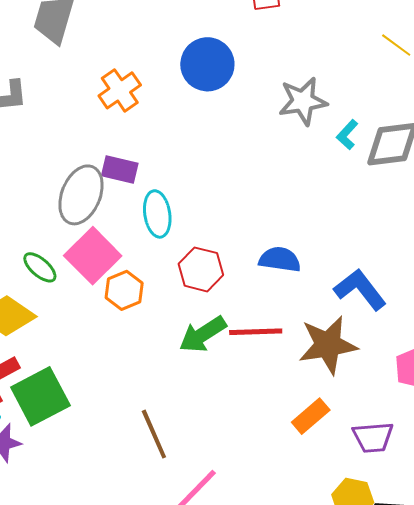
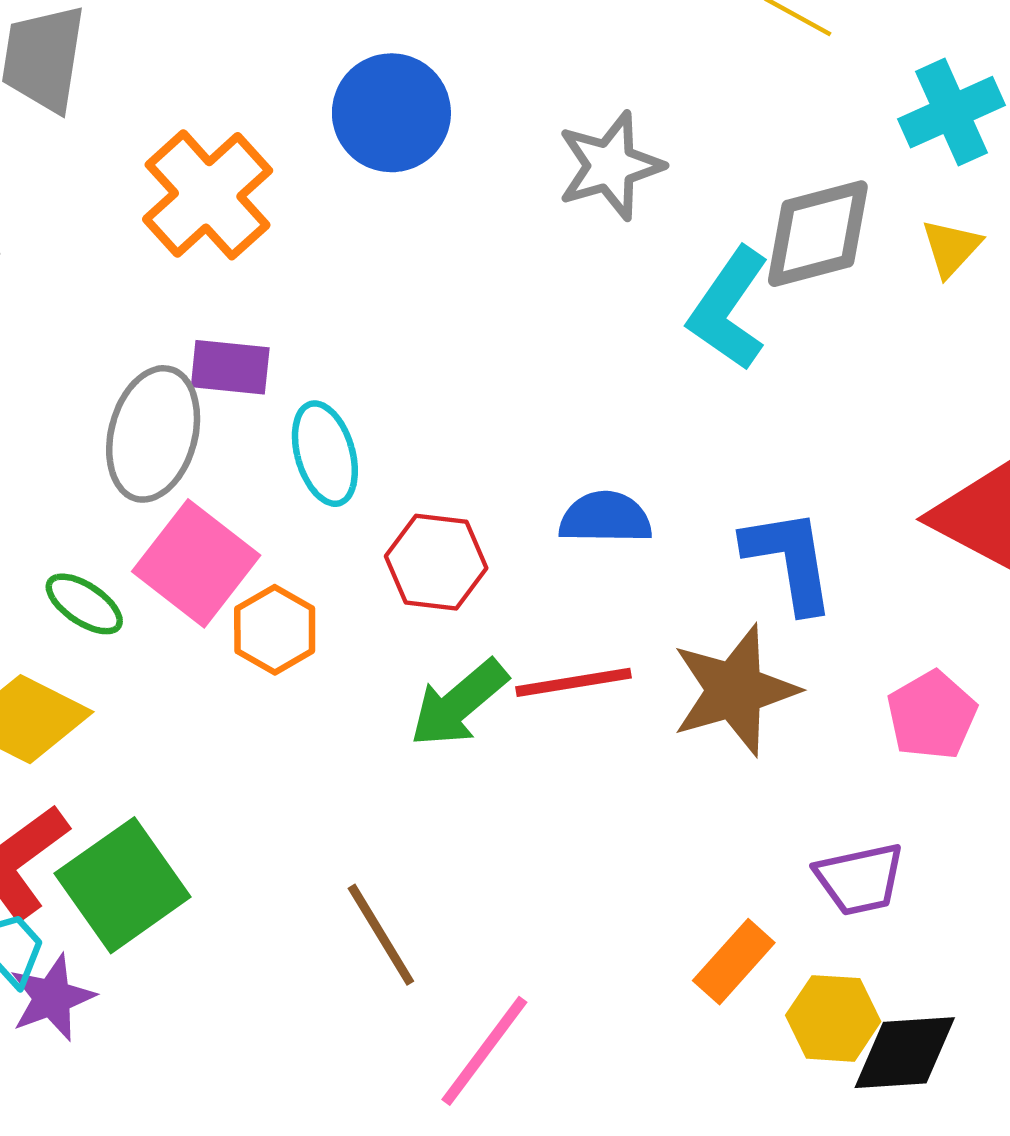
orange cross: (120, 90) -> (208, 195), size x1.4
cyan L-shape: (347, 135) -> (729, 309), moved, size x1.8
blue L-shape: (360, 289) -> (789, 560), turned 36
orange rectangle: (311, 416) -> (734, 962), moved

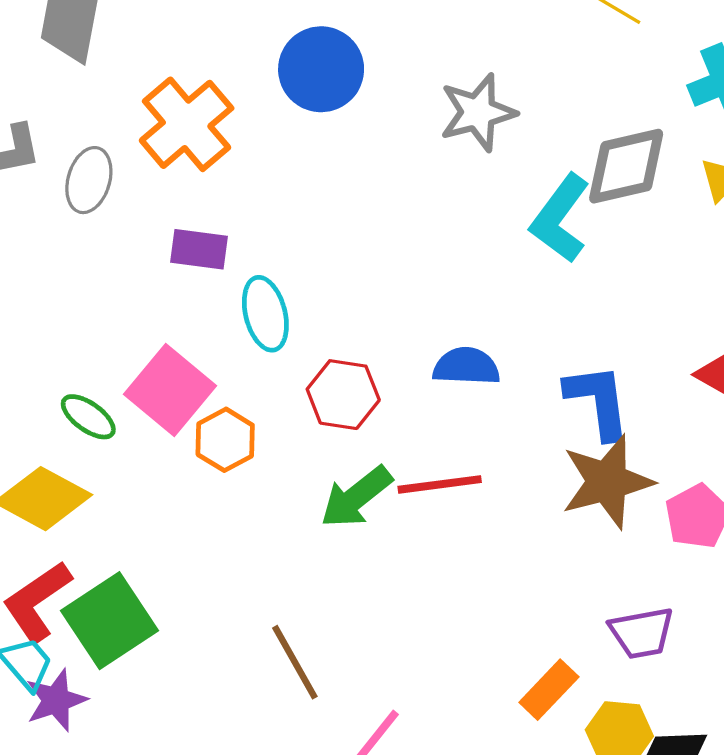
gray ellipse: (153, 434) -> (89, 180), moved, size x0.7
brown star: (735, 690) -> (607, 482), moved

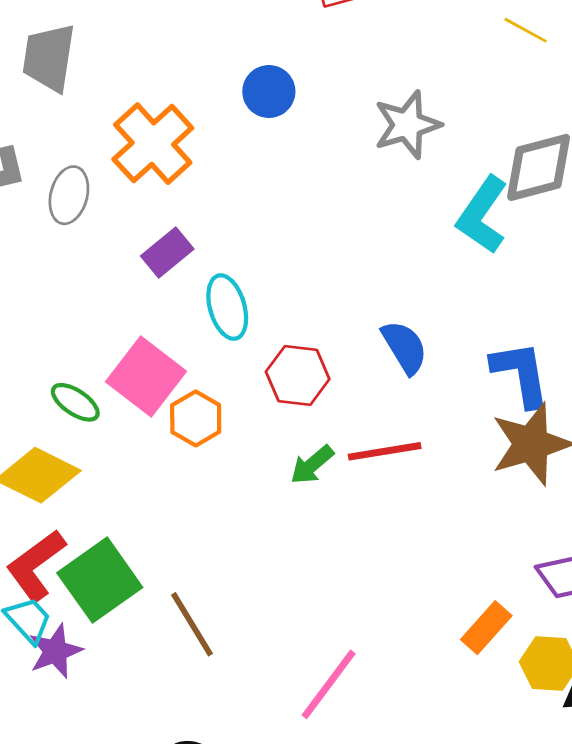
blue circle: (321, 69) -> (269, 92), size x0.7
purple rectangle: (199, 249) -> (167, 253), turned -45
blue semicircle: (466, 366) -> (405, 347), turned 58
green arrow: (356, 497) -> (312, 465), size x0.7
brown line: (295, 662) -> (192, 624), moved

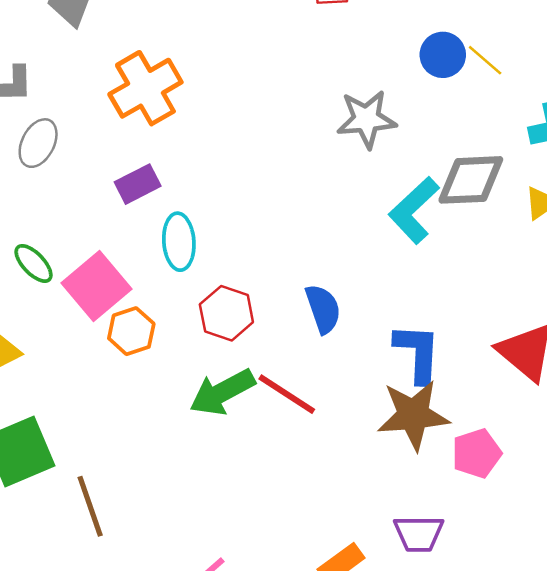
blue circle: (269, 92) -> (443, 55), moved
gray ellipse: (69, 195) -> (38, 143), moved
green ellipse: (75, 402) -> (34, 263), moved
red line: (385, 451) -> (287, 394), turned 30
green arrow: (312, 465) -> (222, 392), size x1.6

